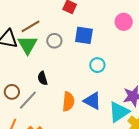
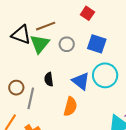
cyan circle: (97, 65) -> (105, 75), size x1.6
gray line: (28, 100) -> (31, 98), turned -40
blue triangle: (92, 101) -> (81, 81), moved

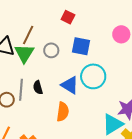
brown line: (46, 26) -> (28, 35), turned -36
gray line: (31, 98) -> (21, 90), moved

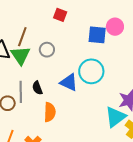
blue square: (81, 46) -> (97, 35), moved
orange semicircle: (63, 112) -> (50, 112), moved

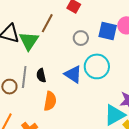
brown line: (22, 37) -> (47, 23), moved
gray circle: (47, 50) -> (81, 38), moved

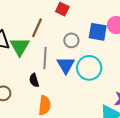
blue triangle: (73, 74) -> (66, 65), moved, turned 30
gray line: (24, 77) -> (45, 58), moved

